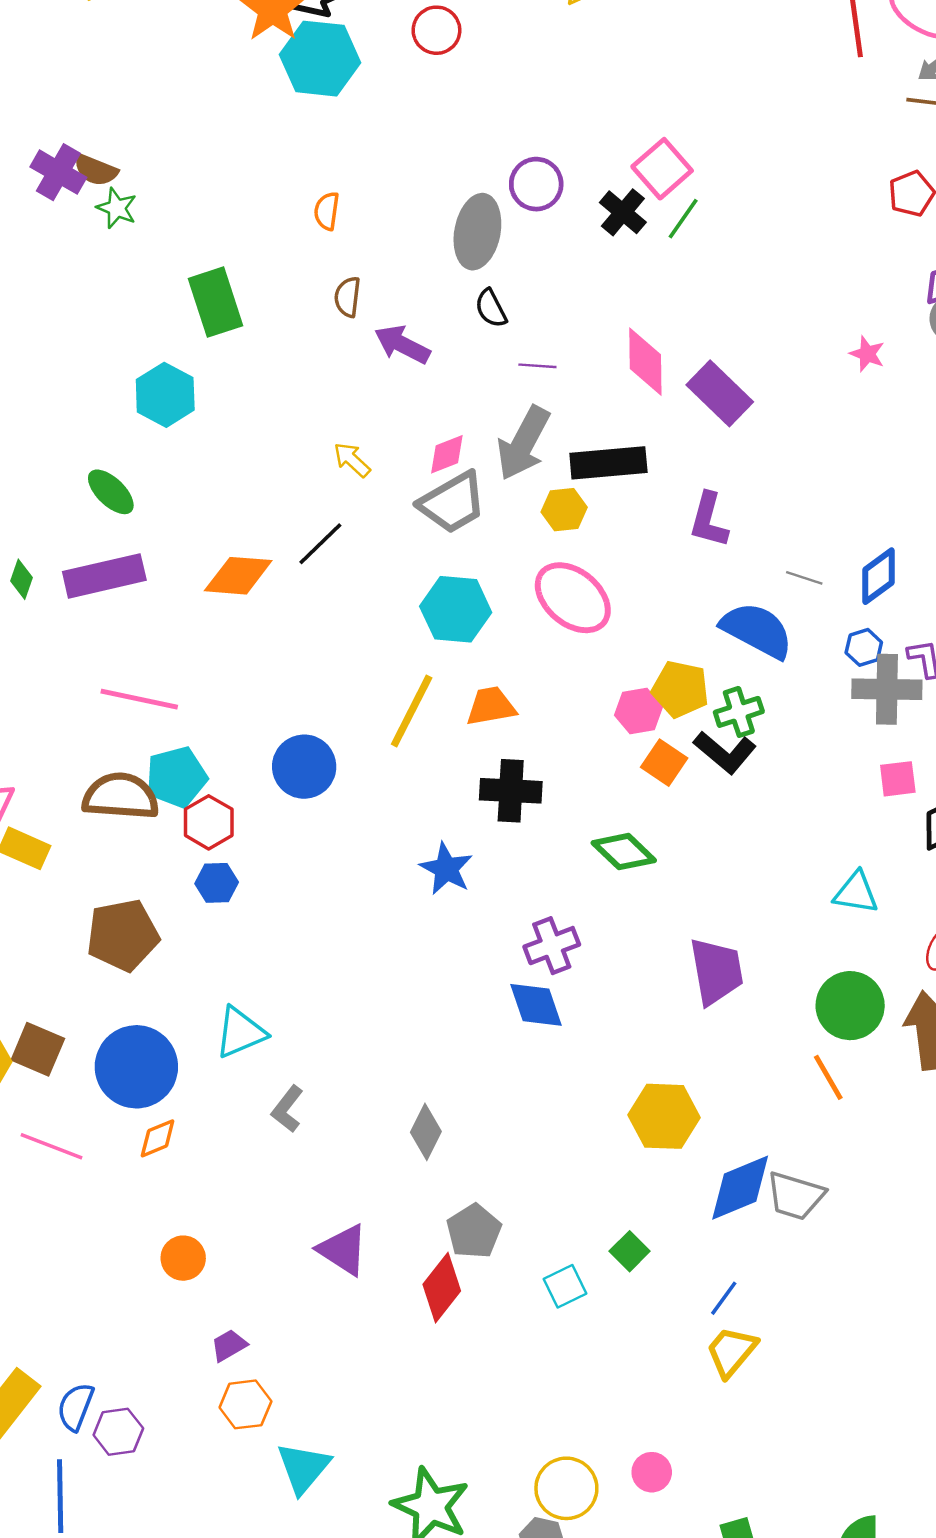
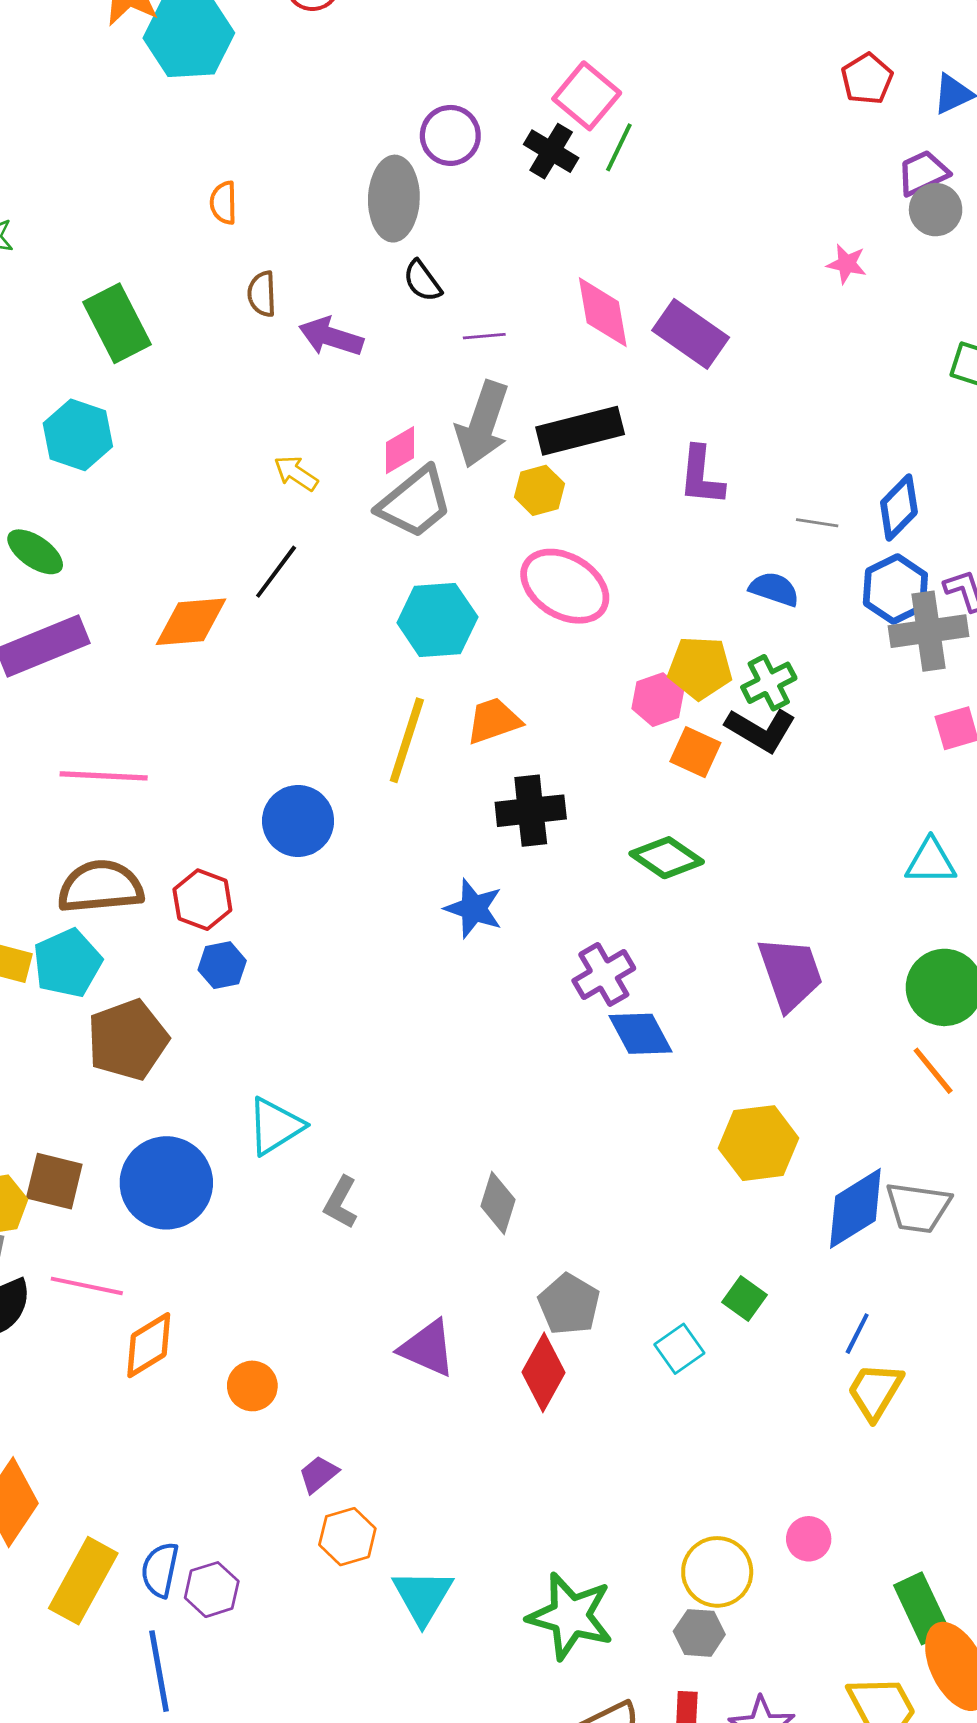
blue semicircle: (757, 630) -> (774, 589), size x0.6
blue hexagon: (864, 647) -> (895, 589), size x1.6
cyan pentagon: (176, 777) -> (67, 963), moved
blue diamond: (536, 1005) -> (640, 1034), moved
orange diamond: (158, 1138) -> (149, 1345), moved, size x1.4

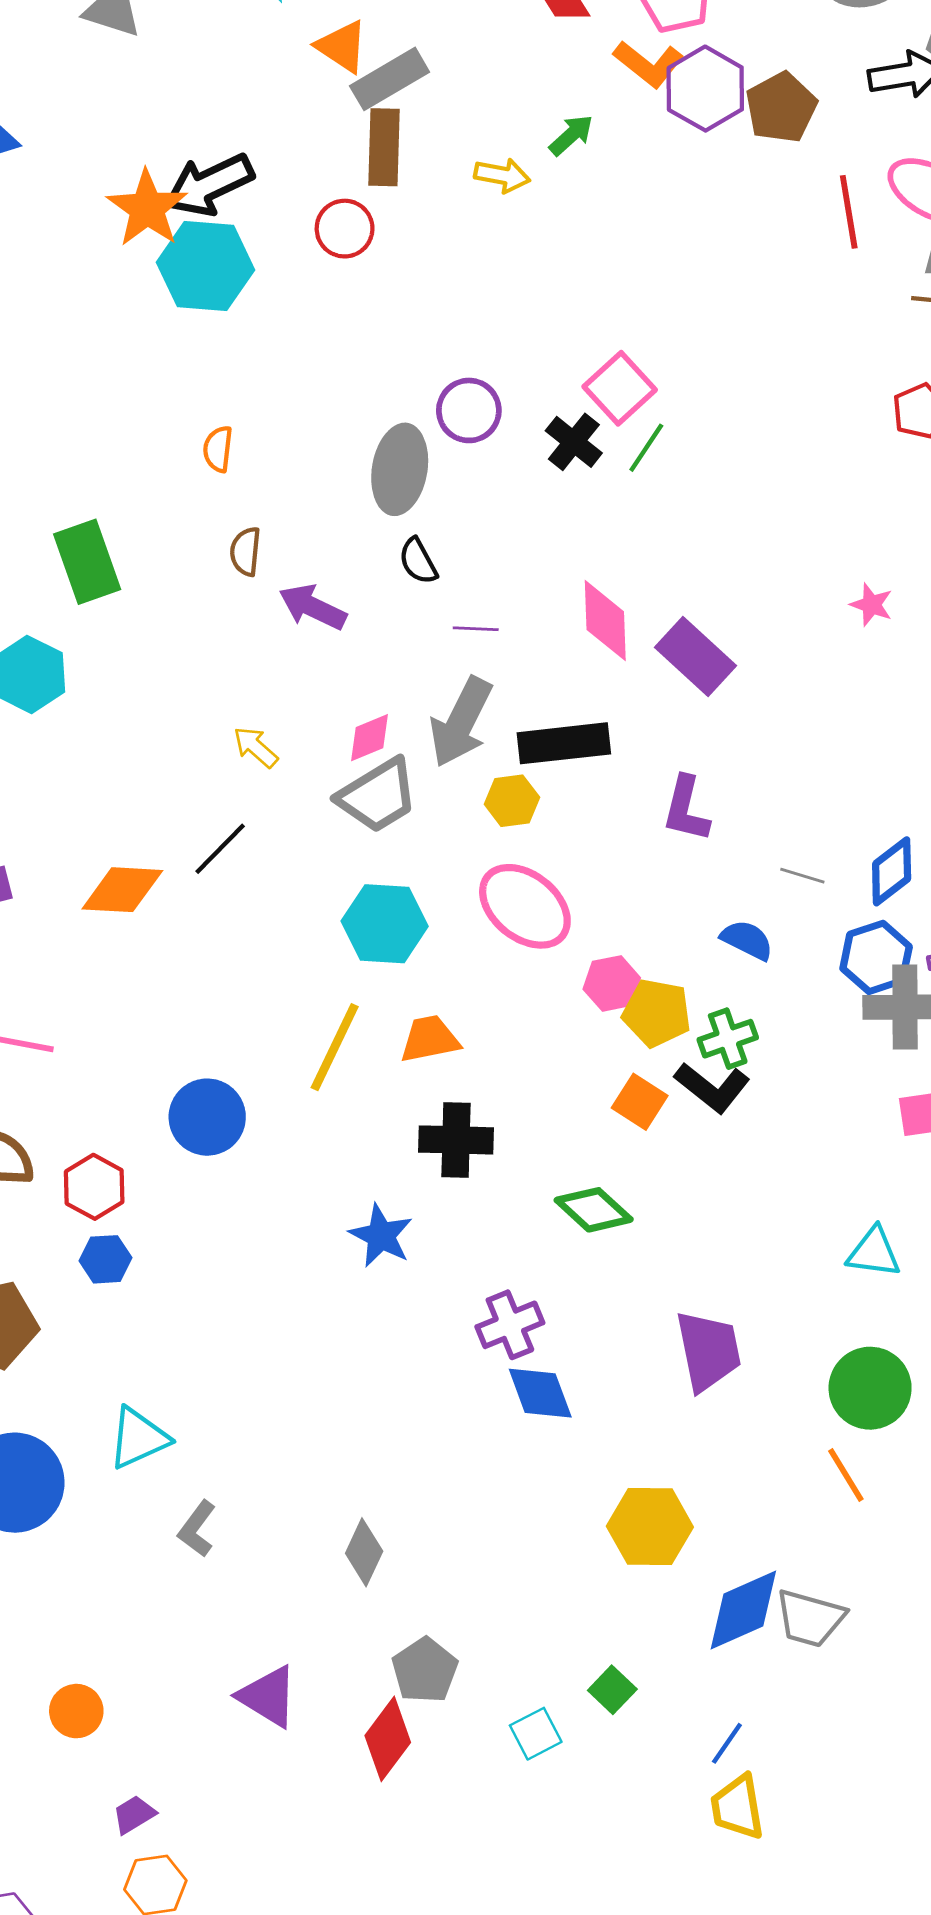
pink hexagon: (658, 700) -> (612, 983), moved
yellow trapezoid: (875, 1391) -> (738, 1807), turned -48

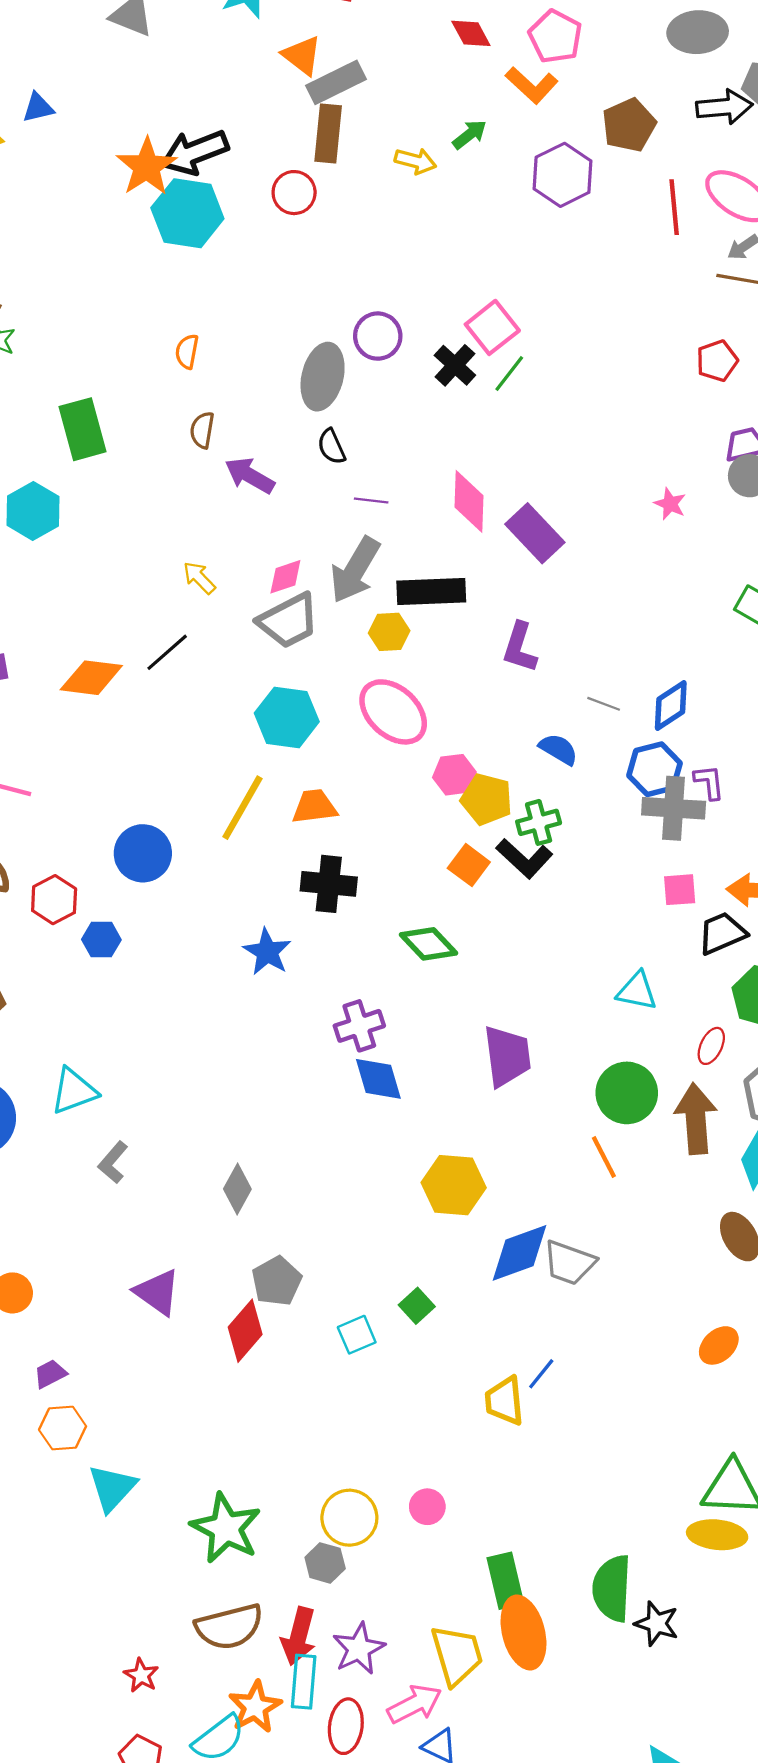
purple hexagon: (705, 89) -> (563, 175), moved
blue hexagon: (105, 1259) -> (101, 940), moved
blue line: (727, 1743) -> (541, 1374), moved

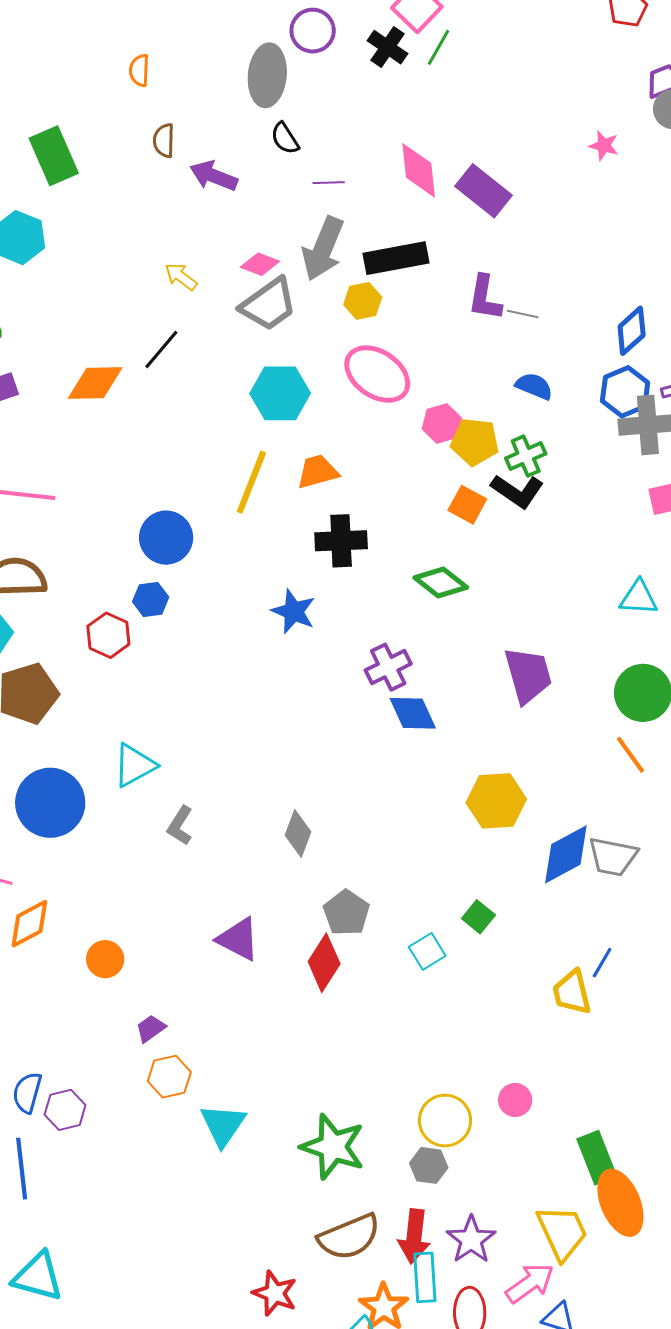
pink diamond: (285, 577) -> (260, 264), turned 48
gray line: (604, 704) -> (523, 314), moved
red hexagon: (54, 900) -> (108, 635), moved
blue hexagon: (101, 940) -> (151, 599), moved
red star: (141, 1675) -> (275, 1293), size x1.4

